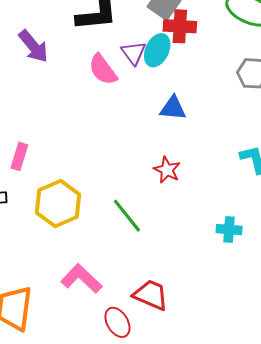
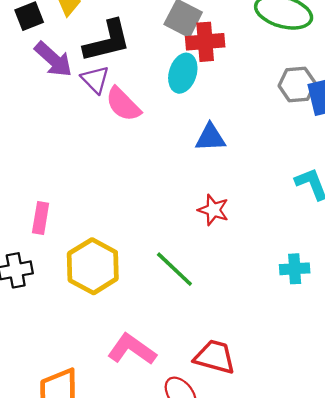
purple arrow: (33, 46) -> (53, 59), moved
purple triangle: (134, 53) -> (95, 80), moved

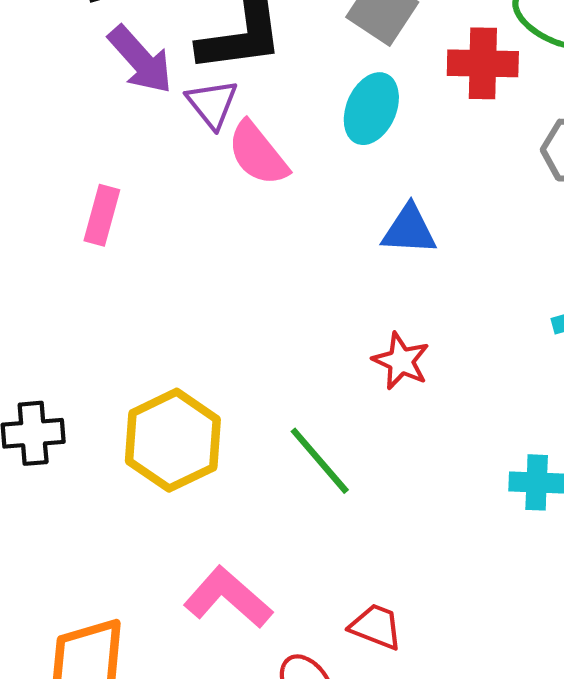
red cross: (205, 42) -> (483, 63), moved
pink rectangle: (41, 218) -> (102, 215), moved
red trapezoid: (215, 357) -> (376, 627), size x0.7

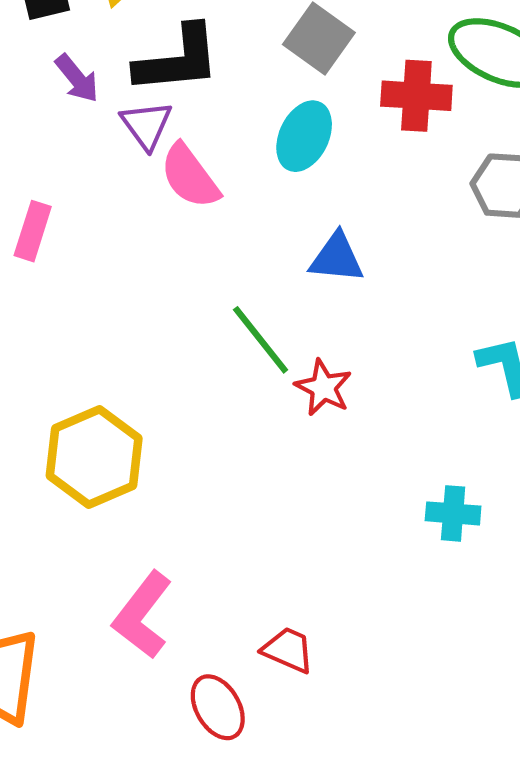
purple arrow: (140, 60) -> (77, 78), size x0.7
green line: (320, 461) -> (261, 340), moved
pink L-shape: (228, 597) -> (142, 615), turned -96

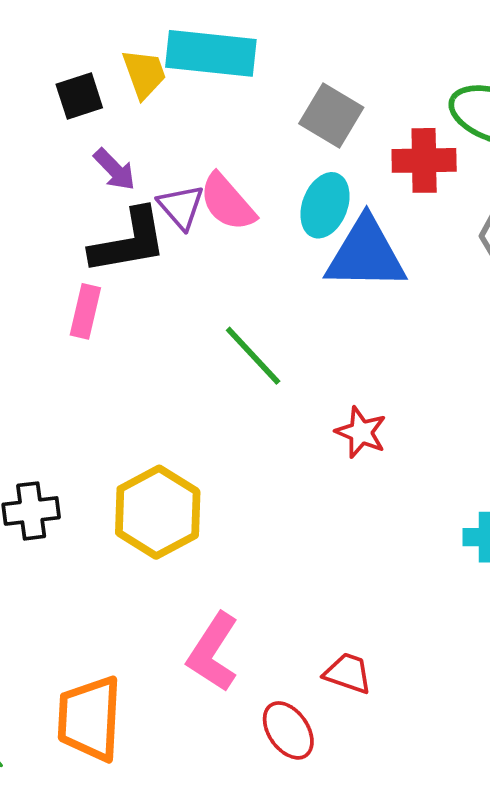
black L-shape: (178, 60) -> (129, 241), moved
pink semicircle: (190, 176) -> (227, 202), moved
blue triangle: (337, 258) -> (366, 254), moved, size x1.6
green line: (261, 340) -> (253, 356), moved

